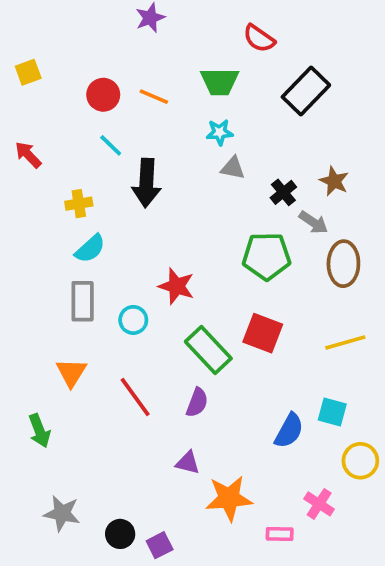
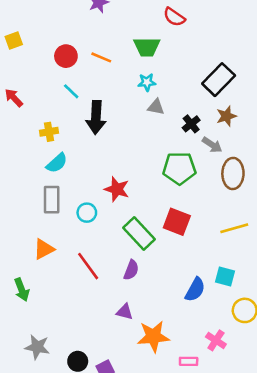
black rectangle: (306, 91) -> (219, 80), moved
brown star: (334, 181) -> (226, 116), turned 30
orange triangle: (71, 373) -> (44, 249), turned 30

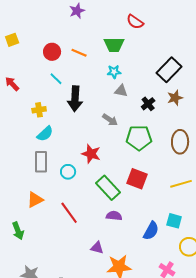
gray arrow: (212, 145) -> (110, 120), moved
purple semicircle: (131, 270) -> (114, 216), moved, turned -105

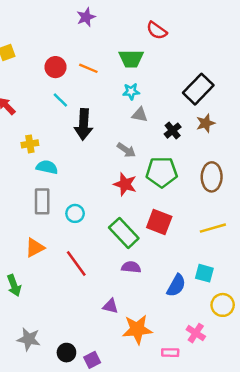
yellow cross: (39, 110) -> (30, 144), moved
cyan semicircle: (45, 134) -> (47, 167), turned -126
red star: (91, 154) -> (125, 184), moved

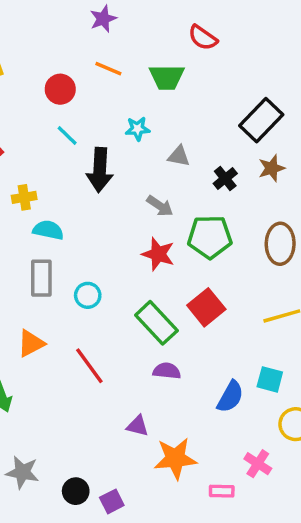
orange line: (88, 68) -> (108, 69), moved
cyan star: (131, 91) -> (138, 129), moved
red square: (159, 222) -> (206, 307), turned 30

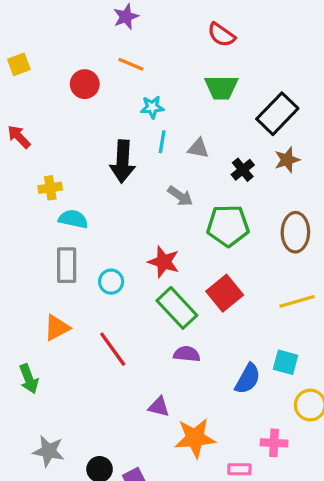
green trapezoid: (167, 77) -> (221, 87), moved
cyan star: (138, 129) -> (152, 107), moved
cyan line: (67, 136) -> (162, 142), moved, turned 55
red star: (158, 254) -> (164, 262), moved
pink cross: (258, 464) -> (274, 443), turned -30

